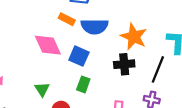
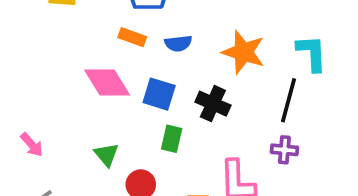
blue semicircle: (94, 26) -> (178, 43), size x0.6
black cross: (124, 64) -> (213, 104), moved, turned 36

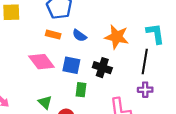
blue semicircle: (178, 43) -> (79, 36), turned 48

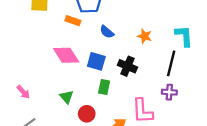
orange rectangle: (53, 35) -> (73, 21), moved
orange star: (117, 37) -> (145, 36), size x0.6

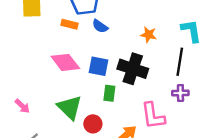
blue semicircle: (107, 32) -> (100, 26), moved
black cross: (127, 66) -> (133, 69), size x1.4
green triangle: (67, 97) -> (70, 108), size x1.6

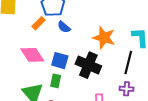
orange rectangle: (70, 24) -> (38, 23), turned -64
orange star: (148, 35) -> (104, 38), size x1.6
green rectangle: (109, 93) -> (56, 81), moved

